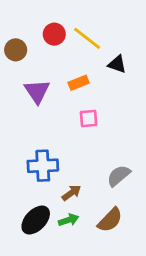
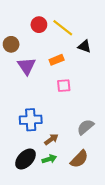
brown circle: (16, 50) -> (11, 44), moved

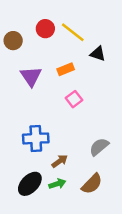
brown circle: (11, 44) -> (13, 41), moved
pink square: (64, 86) -> (74, 99), turned -32

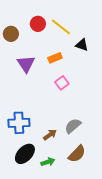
blue cross: (36, 138) -> (19, 123), moved
gray semicircle: (99, 147) -> (73, 126), moved
green arrow: (57, 184) -> (48, 162), moved

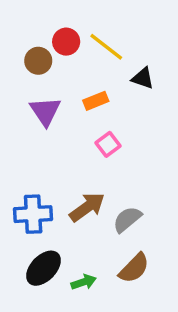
brown circle: (11, 34) -> (38, 61), moved
brown arrow: (50, 135) -> (87, 207), moved, size x1.5

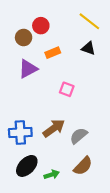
yellow line: (106, 47) -> (89, 21), moved
orange rectangle: (96, 101) -> (53, 53), moved
purple triangle: (45, 111) -> (28, 69), turned 36
pink square: (108, 144) -> (67, 89), turned -32

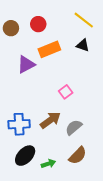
brown circle: (24, 37) -> (11, 28), moved
orange rectangle: (53, 53) -> (49, 49), size x1.5
pink square: (67, 89) -> (66, 92), moved, turned 32

